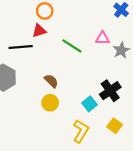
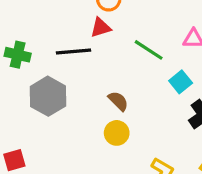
cyan square: (89, 104) -> (181, 82), moved

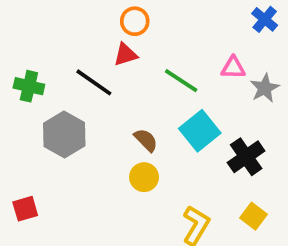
black line: (74, 51) -> (94, 82), turned 40
cyan square: (181, 82) -> (200, 131), moved, size x1.5

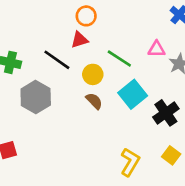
yellow circle: (144, 177) -> (93, 74), moved

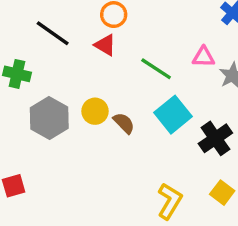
red triangle: (79, 40) -> (105, 45), turned 48
black line: (57, 60) -> (53, 33), moved
yellow circle: (93, 74) -> (95, 111), moved

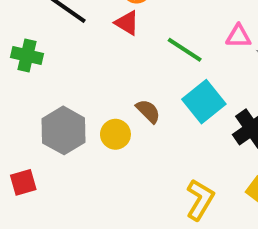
yellow circle: (95, 111) -> (115, 134), moved
gray hexagon: (49, 118) -> (64, 130), moved

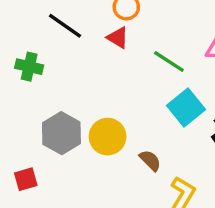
brown semicircle: (148, 111) -> (150, 160), moved
yellow circle: (115, 134) -> (108, 137), size x1.4

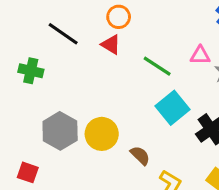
red square: (26, 179) -> (28, 172), turned 35

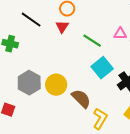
red triangle: (111, 45) -> (62, 27), turned 32
brown semicircle: (140, 155) -> (81, 99), size x1.5

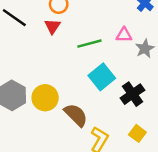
green line: (92, 41) -> (89, 44), turned -48

